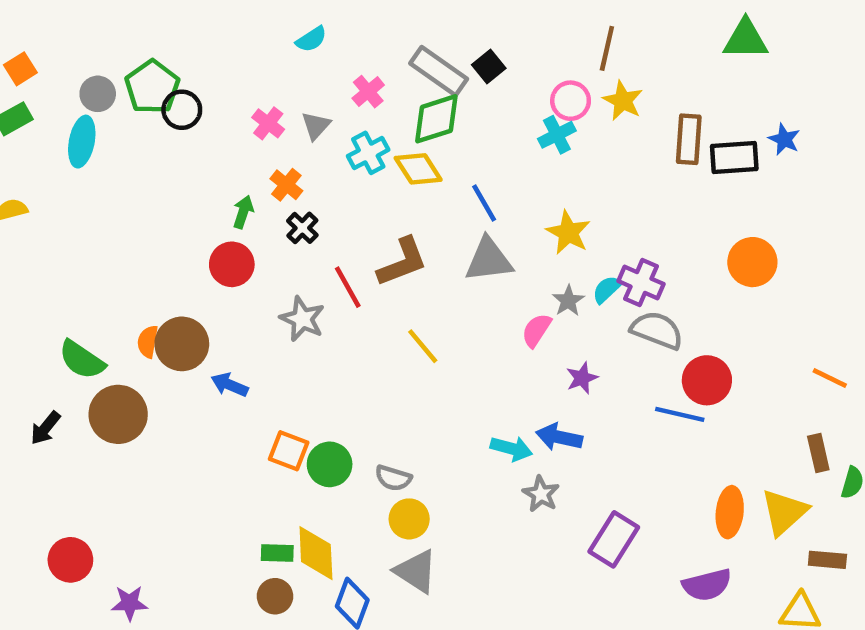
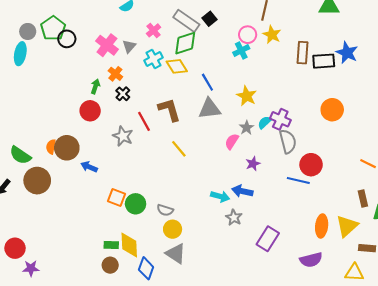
pink cross: (268, 123) -> (107, 45), size x1.5
blue star: (784, 139) -> (347, 53), size x1.5
brown L-shape: (402, 262) -> (169, 110), turned -85
gray semicircle: (657, 330) -> (288, 141), turned 55
purple star: (130, 603) -> (31, 268), moved

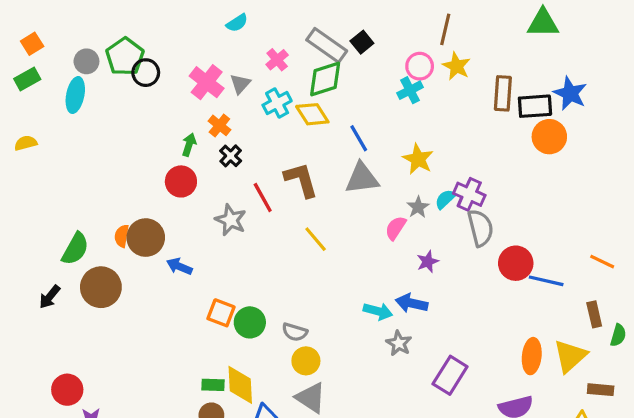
orange circle: (332, 110) -> (549, 137), moved
green semicircle: (20, 155) -> (75, 249), turned -95
blue line: (298, 181) -> (546, 281), moved

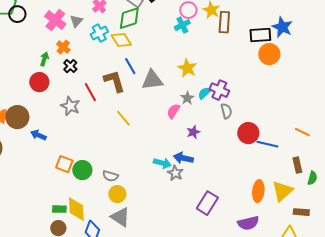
brown rectangle: (503, 93) -> (224, 22), moved
blue line: (359, 138) -> (130, 66), moved
gray semicircle: (480, 228) -> (226, 111), size x0.7
gray star: (399, 343) -> (175, 173), moved

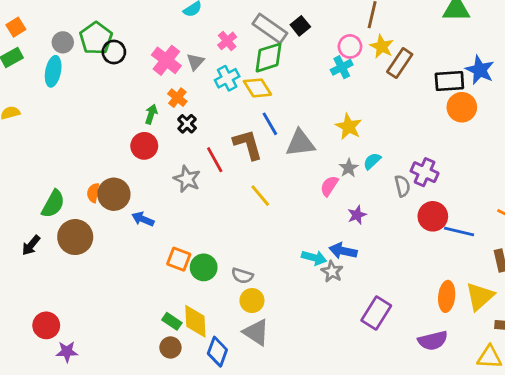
brown rectangle: (224, 22) -> (400, 63), turned 30
purple cross: (219, 90) -> (425, 172), moved
green rectangle: (59, 209) -> (172, 321), turned 32

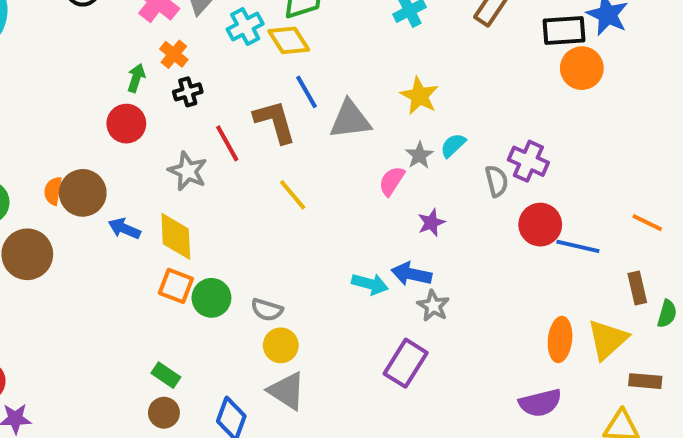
black cross: (187, 124) -> (188, 92), turned 30
gray star: (332, 272) -> (433, 306), moved
purple rectangle: (376, 313) -> (406, 363), moved
yellow diamond: (195, 321) -> (176, 236), moved

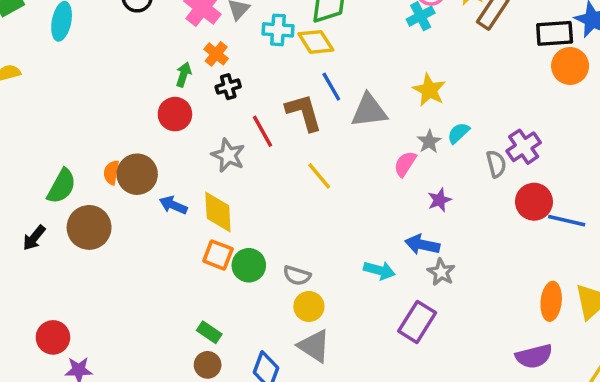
cyan cross: (245, 27) -> (278, 30), turned 32
purple cross: (528, 161) -> (524, 147), turned 32
cyan arrow: (370, 284) -> (379, 270), moved

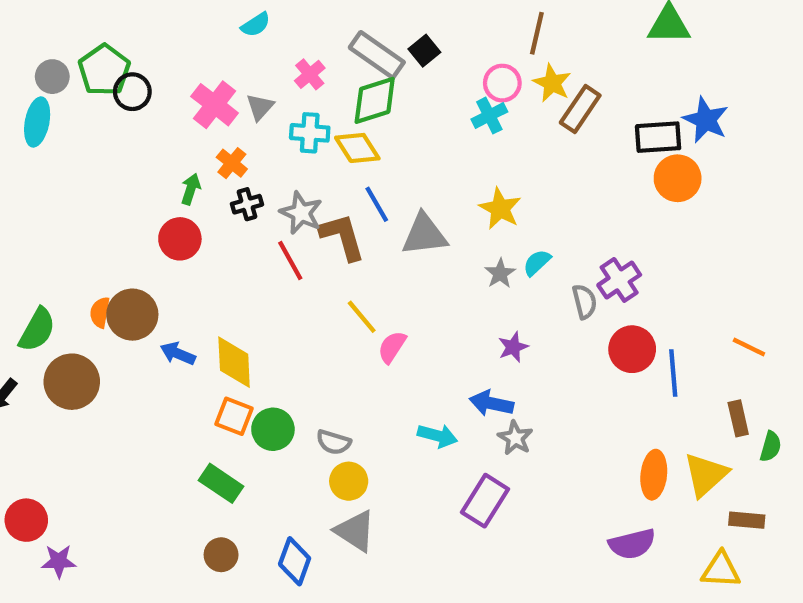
gray star: (228, 155) -> (301, 213), moved
pink semicircle: (405, 164) -> (392, 347), moved
blue line: (567, 221) -> (673, 373), turned 72
green rectangle: (209, 332) -> (221, 483), moved, size x1.4

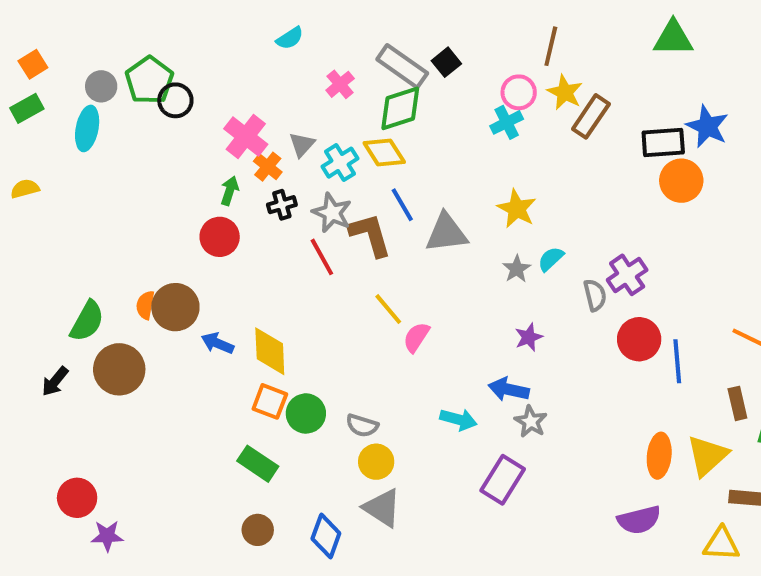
pink cross: (215, 105) -> (246, 136), moved
gray triangle: (260, 107) -> (302, 145), moved
cyan cross: (310, 133) -> (340, 163), moved, turned -36

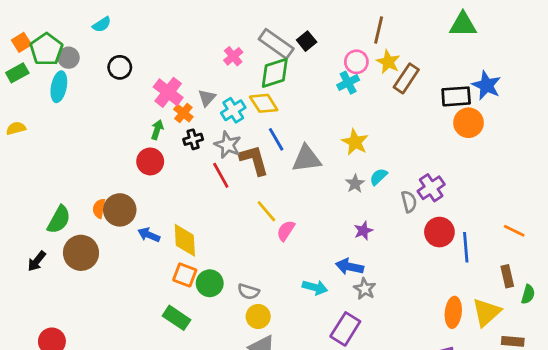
cyan semicircle: (290, 38) -> (102, 24), moved
green pentagon: (149, 80) -> (46, 49), moved

